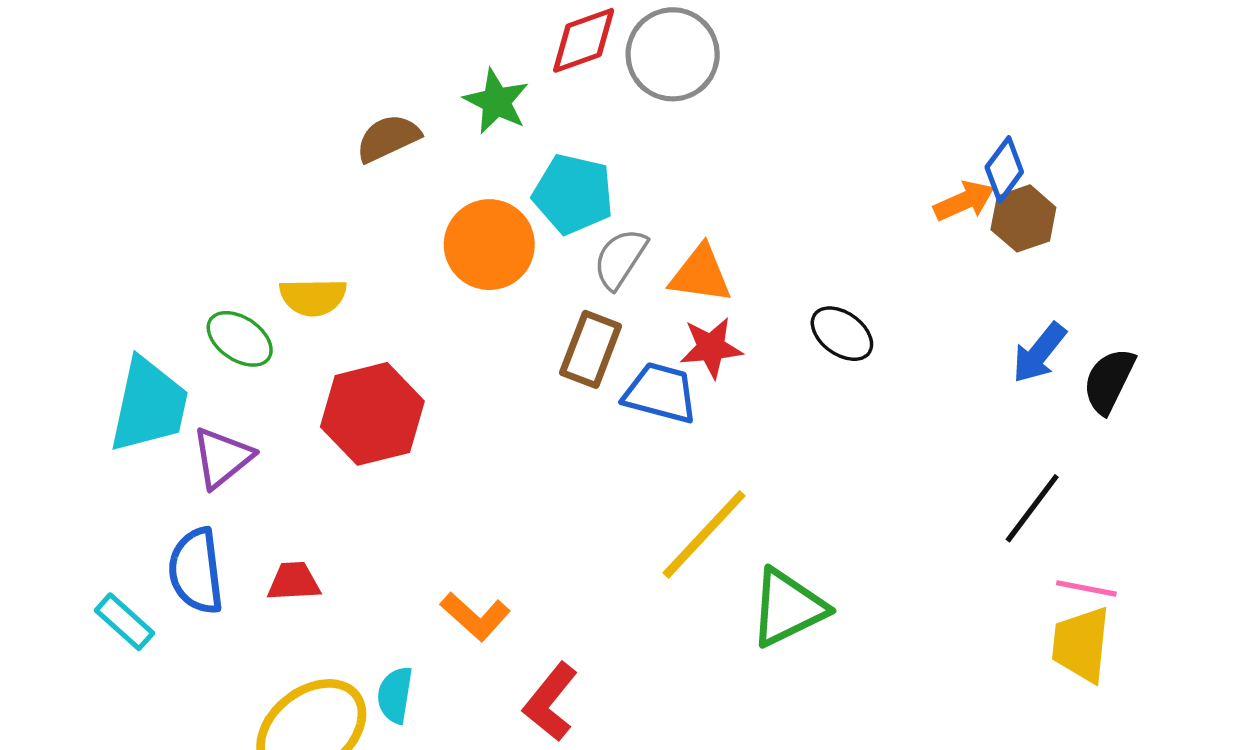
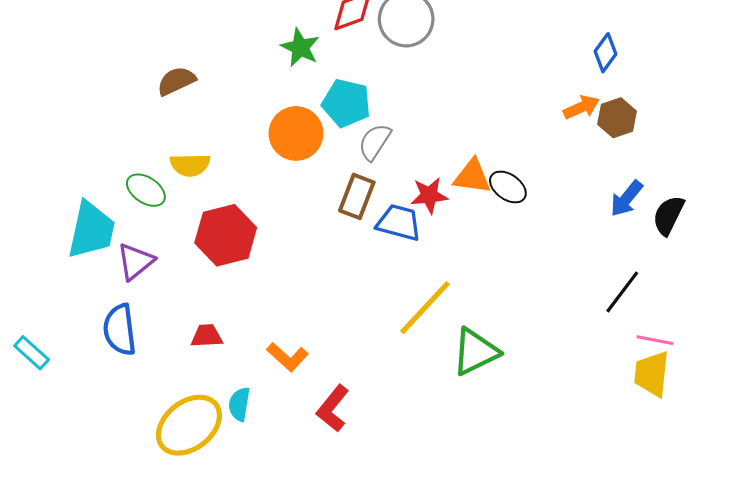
brown semicircle: (388, 138) -> (176, 81), moved
blue diamond: (1004, 170) -> (605, 53), moved
orange triangle: (701, 274) -> (472, 176), moved
red trapezoid: (294, 582) -> (207, 336), moved
cyan rectangle: (124, 622) -> (32, 353), moved

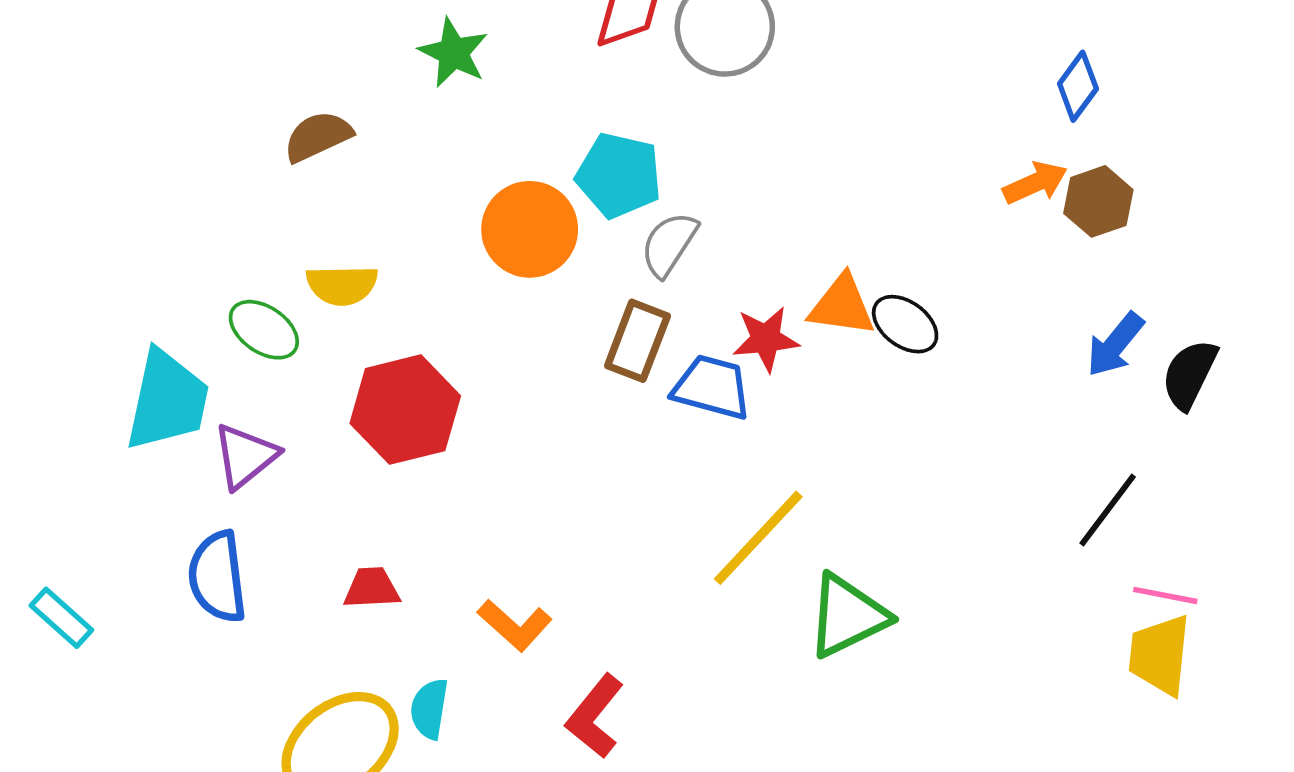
green star: (300, 47) -> (453, 53), moved

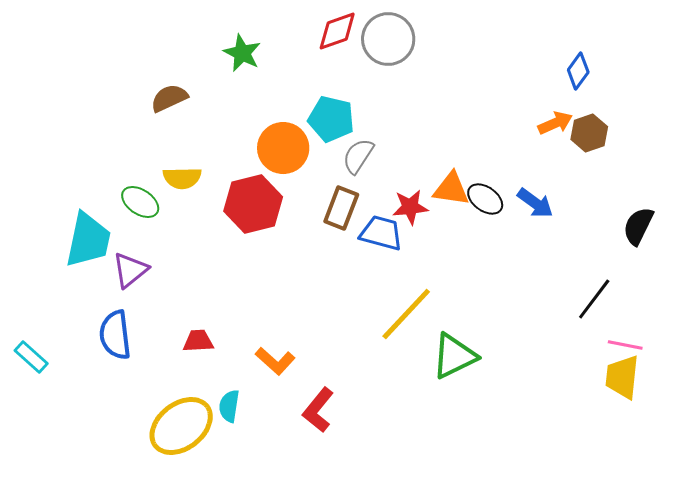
blue arrow: (1115, 345) -> (535, 203), moved, turned -93
red hexagon: (405, 410) -> (253, 204), moved

